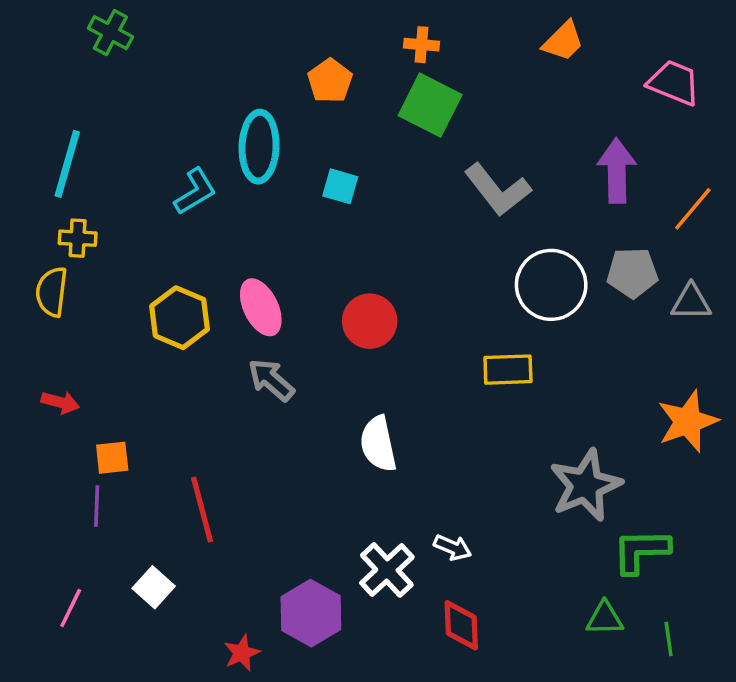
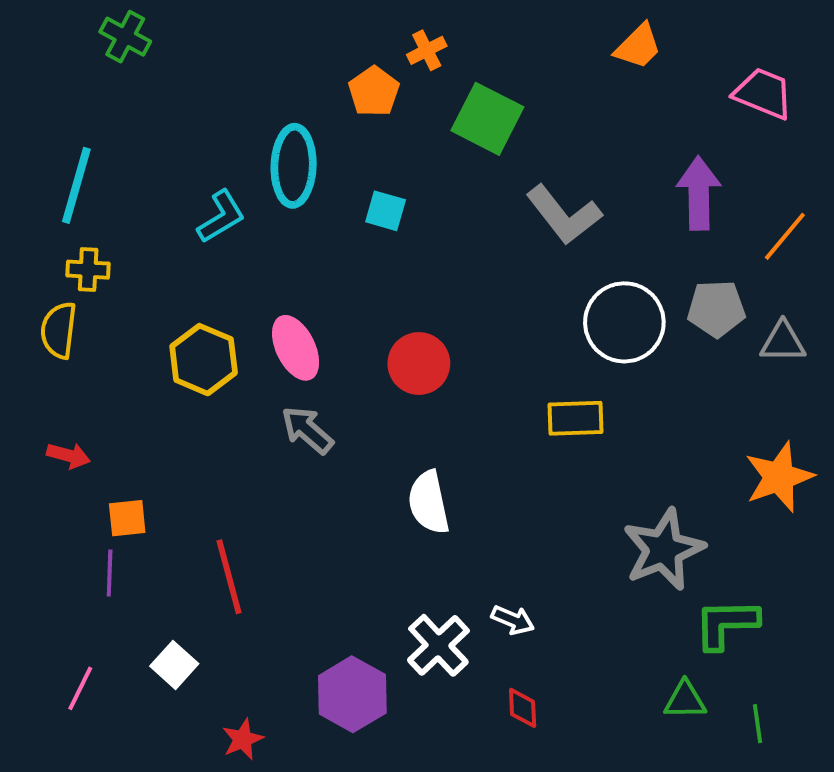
orange cross: (421, 45) -> (427, 50), moved, turned -32
red diamond: (461, 625) -> (523, 708), size x0.7
red star: (242, 653) -> (243, 739), moved

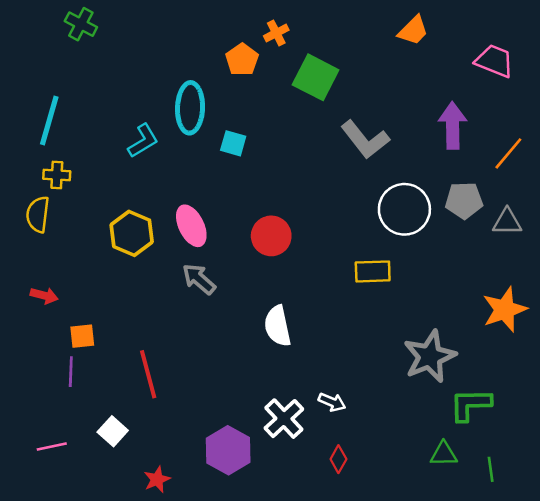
cyan square: (386, 211) -> (233, 143), moved
pink line: (80, 688) -> (52, 446), turned 52
red diamond: (523, 708) -> (338, 459), turned 32

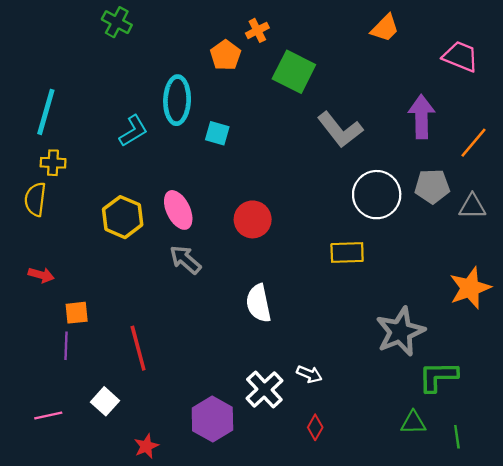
green cross: (81, 24) -> (117, 22), moved

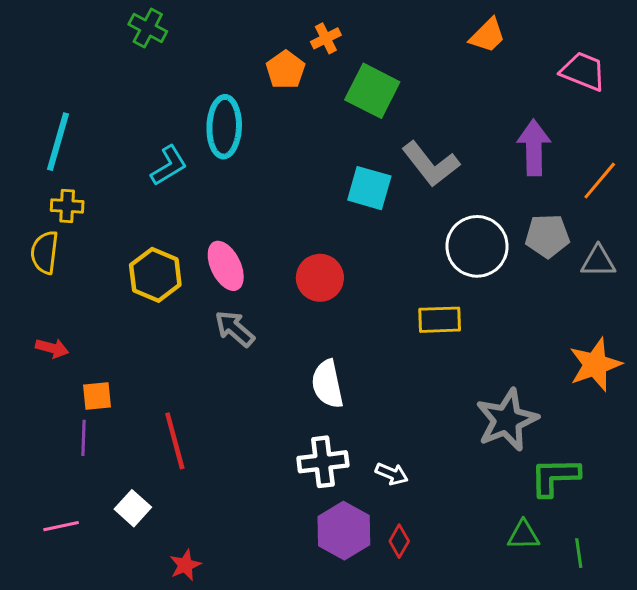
cyan square: (217, 133) -> (369, 188), moved, size x1.4
white cross: (264, 389) -> (323, 462), moved, turned 36
purple hexagon: (212, 419) -> (344, 531), moved

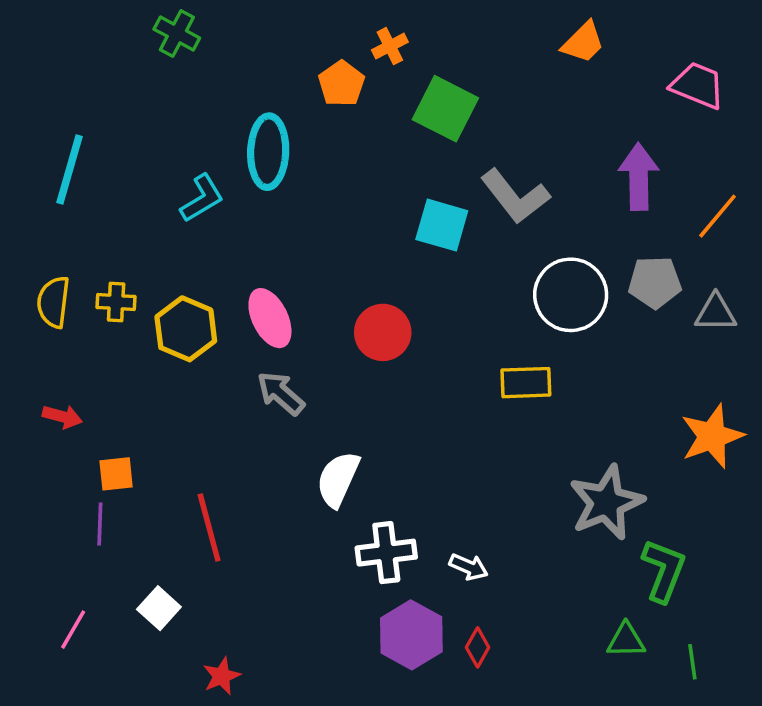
yellow cross: (67, 206) -> (116, 302), moved
white semicircle: (327, 384) -> (338, 479), moved, turned 36
green L-shape: (555, 477) -> (664, 570), turned 112
pink line: (61, 526) -> (73, 630), turned -48

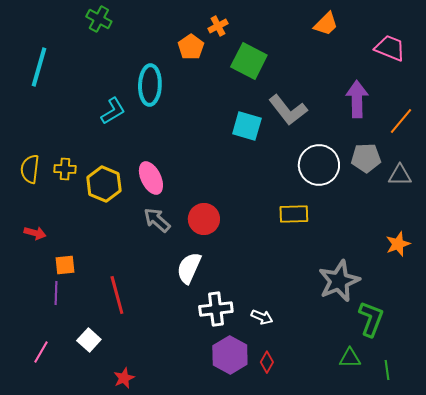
cyan line: (69, 170) -> (39, 67), moved
red circle: (383, 332) -> (204, 219), moved
orange star: (712, 436) -> (398, 244), size x0.7

